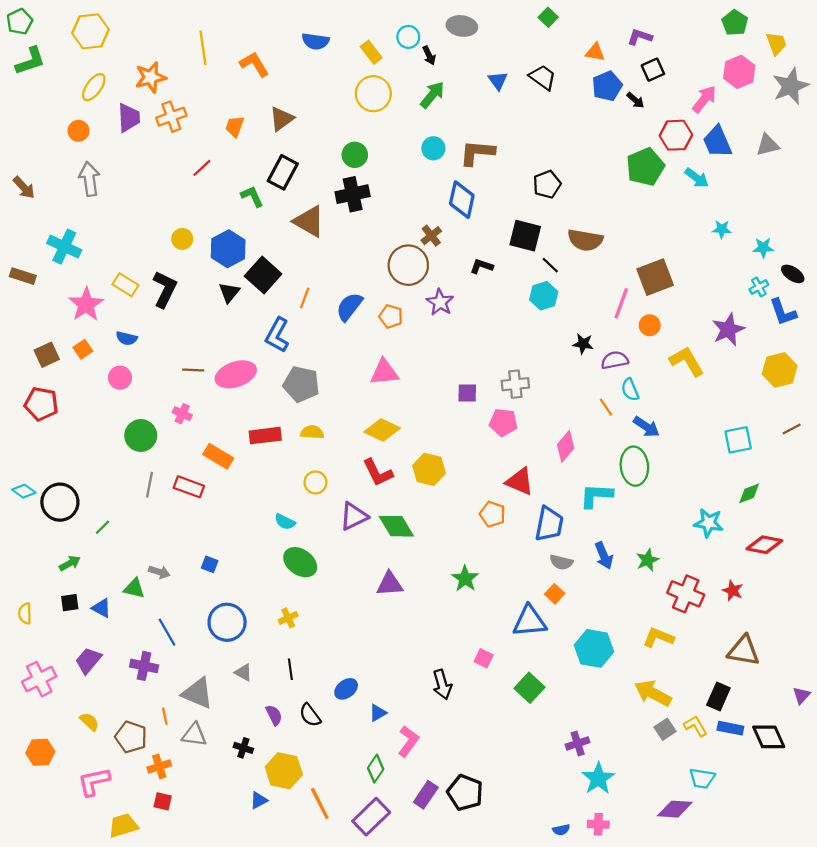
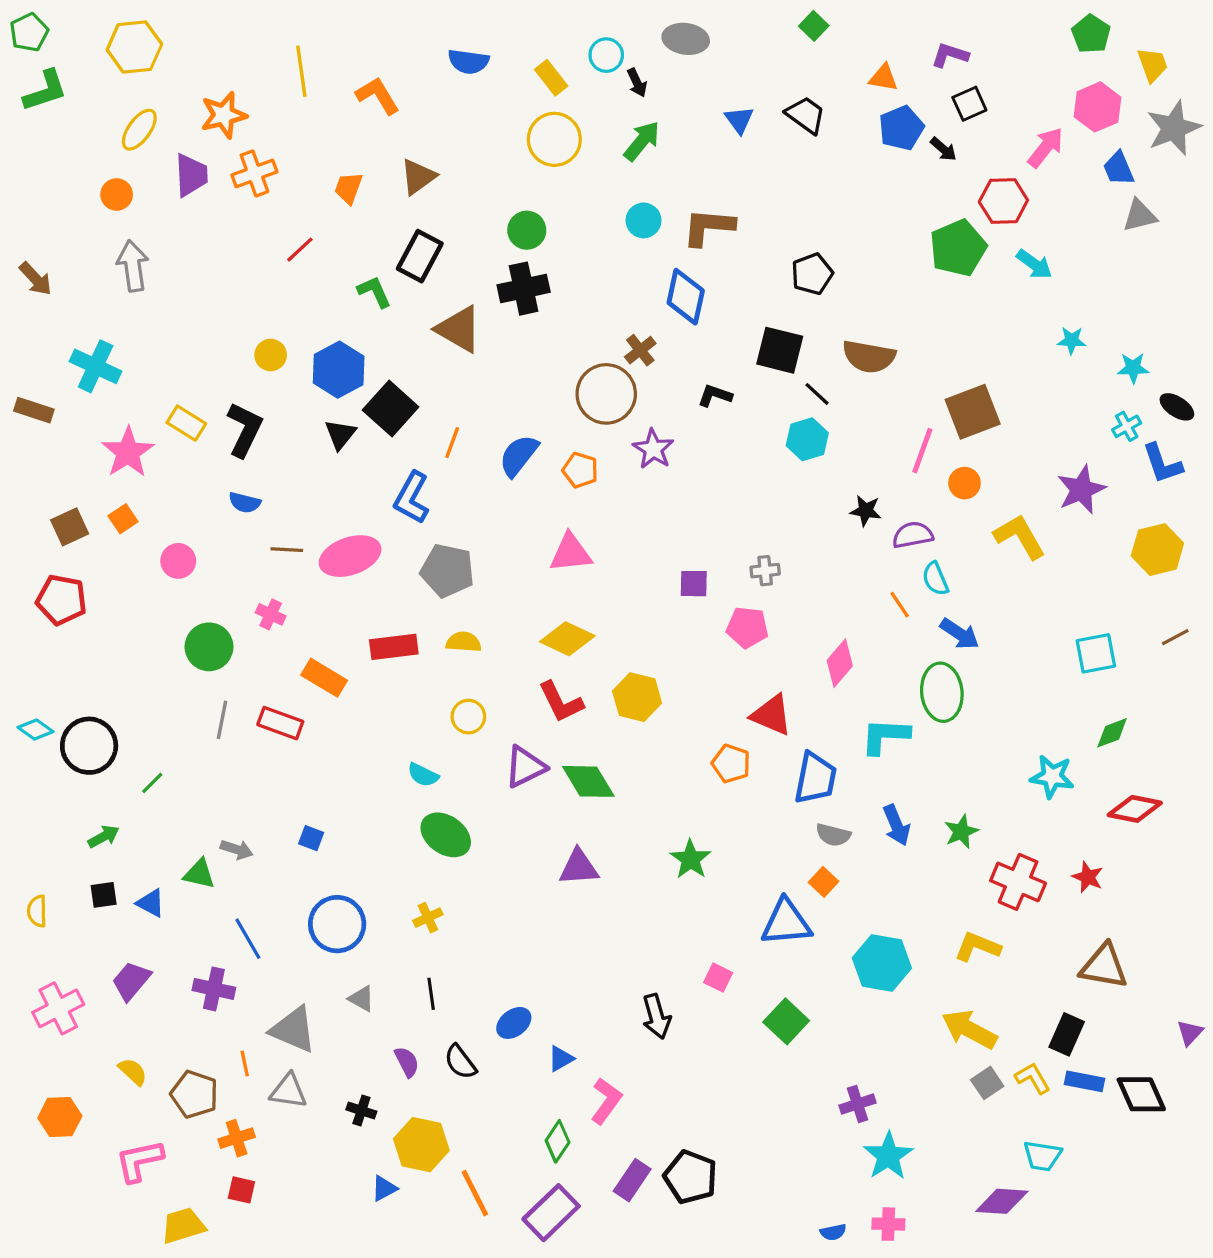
blue trapezoid: (717, 142) -> (1119, 169), moved, size x0.7
blue semicircle: (127, 338) -> (245, 503), moved
gray cross: (515, 384) -> (765, 571), size x0.7

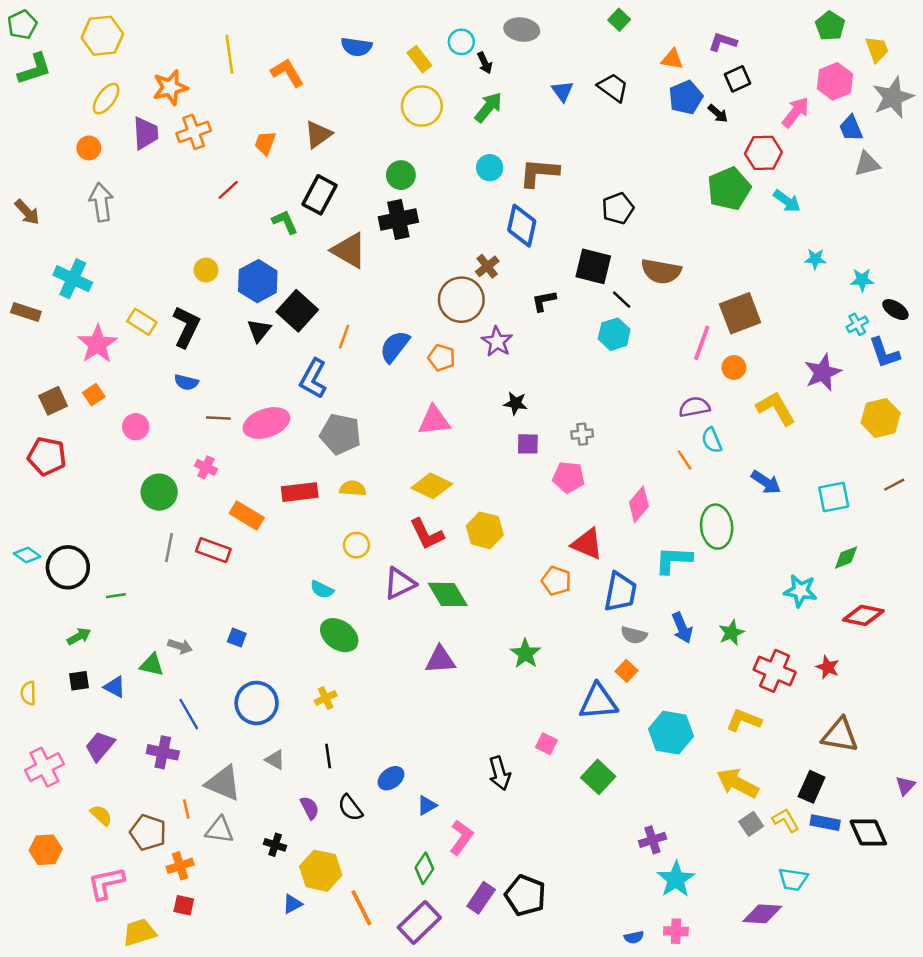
black L-shape: (715, 396) -> (544, 301), turned -30
black star: (866, 511) -> (516, 403), moved
blue arrow: (960, 634) -> (766, 482), moved
green line: (152, 783) -> (116, 596), turned 36

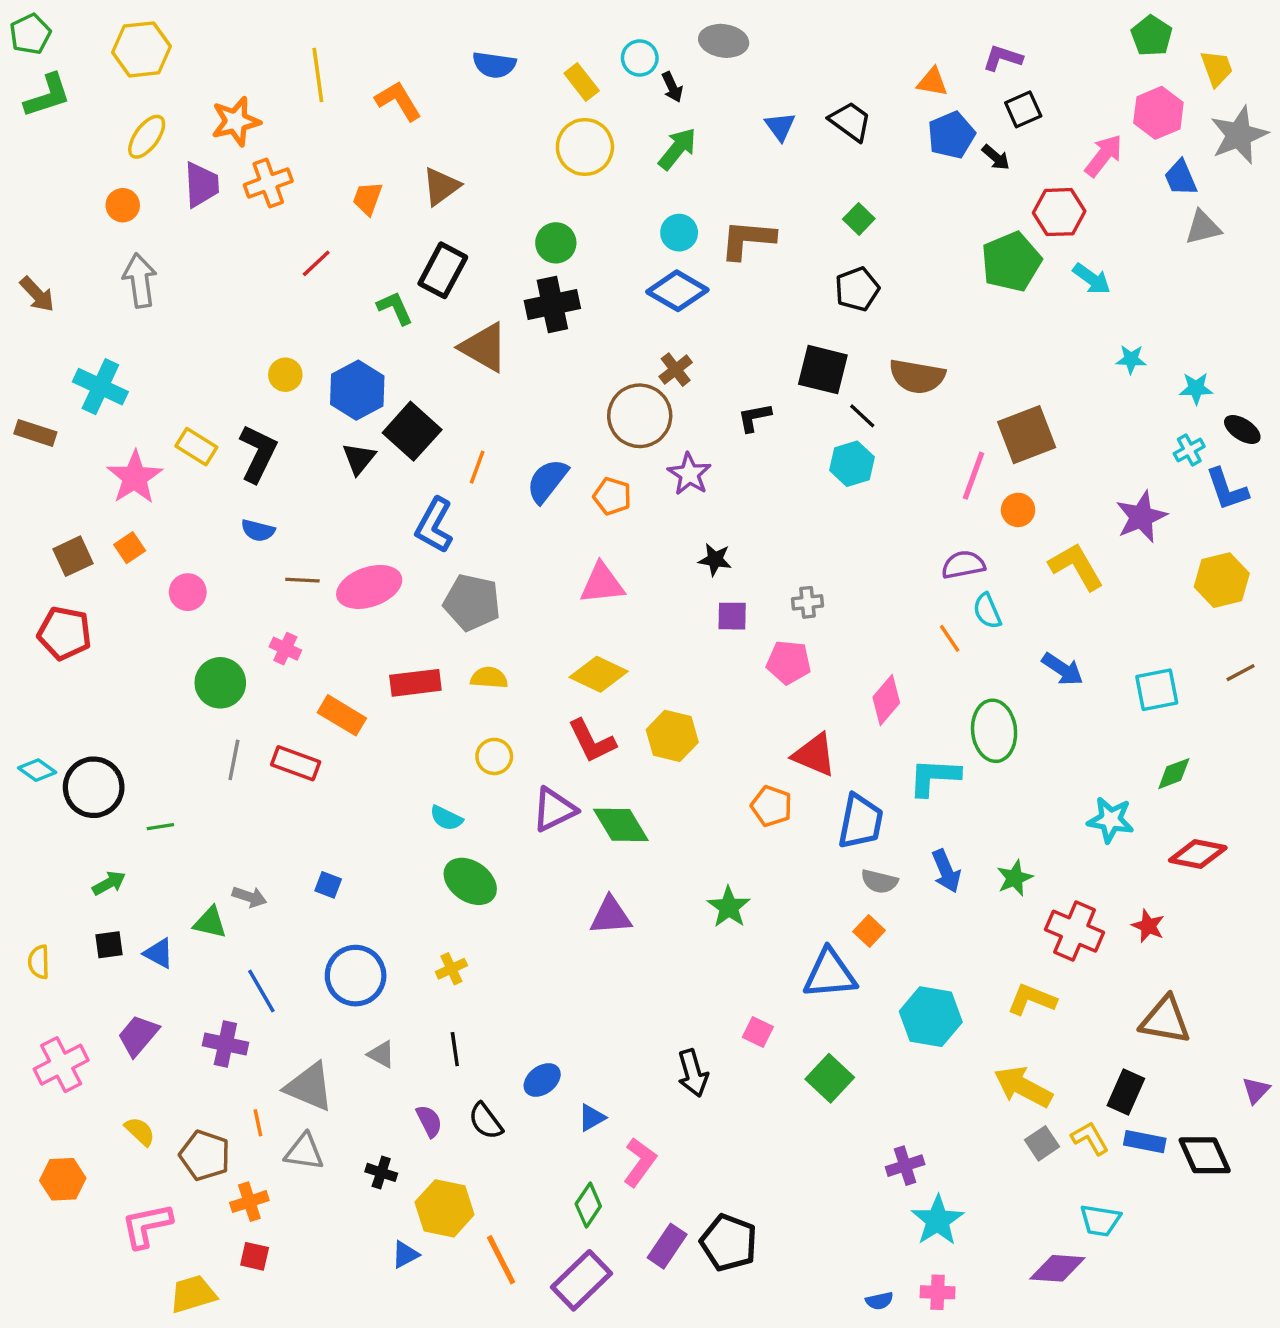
green square: (619, 20) -> (859, 219), moved
blue diamond: (522, 226) -> (677, 291), moved, turned -72

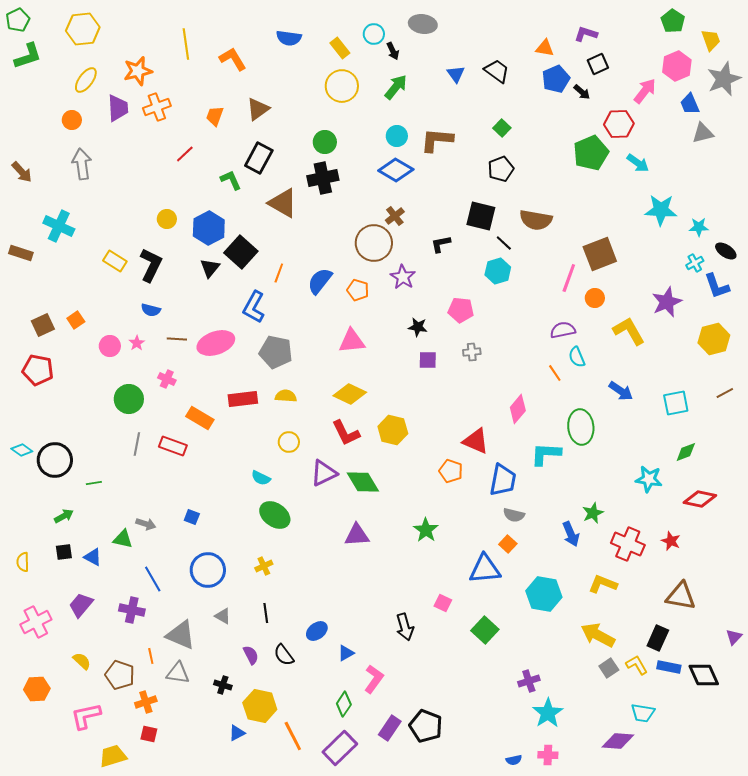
cyan star: (1131, 359) -> (661, 210), size x1.8
pink star: (135, 477) -> (137, 343), moved, size x0.5
pink pentagon: (789, 662) -> (461, 310), moved
blue arrow: (946, 871) -> (571, 534), moved

